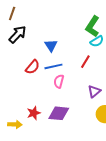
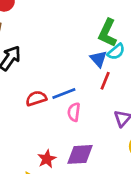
blue triangle: (51, 45) -> (98, 59), moved
red semicircle: (32, 67) -> (36, 98), turned -140

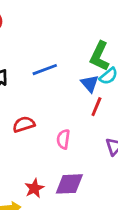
blue line: (64, 93) -> (45, 70), moved

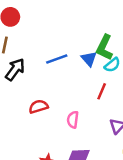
blue triangle: (90, 83) -> (89, 59), moved

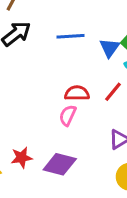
red semicircle: (38, 107) -> (77, 93), moved

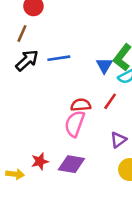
blue line: (70, 36) -> (59, 58), moved
pink semicircle: (68, 115) -> (75, 124), size x1.5

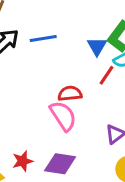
red line: (110, 101) -> (107, 75), moved
pink semicircle: (75, 124) -> (63, 116), turned 128

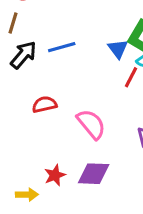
red semicircle: (70, 94) -> (45, 105), moved

